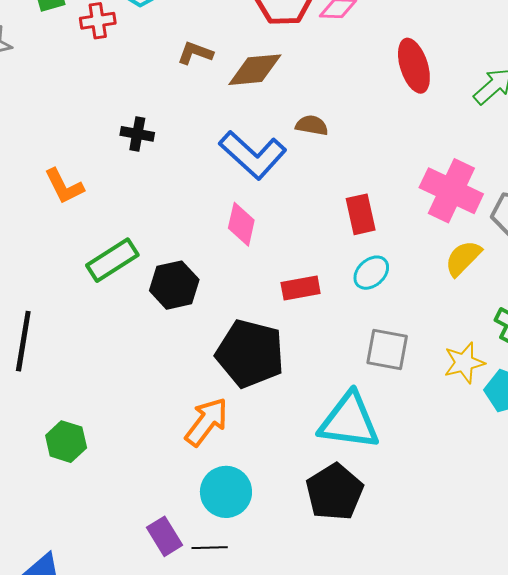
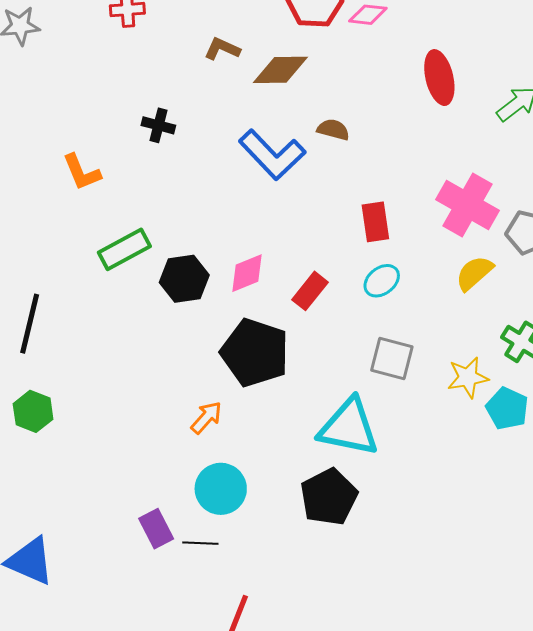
pink diamond: (241, 224) -> (247, 273), moved, turned 51
red rectangle: (301, 288) -> (310, 291), turned -45
orange arrow: (207, 422) -> (206, 417), size x0.7
green hexagon: (66, 442) -> (33, 411), moved

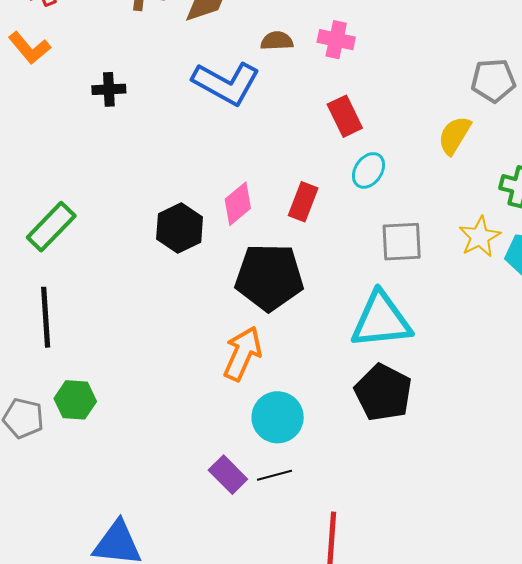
orange L-shape: (82, 172) -> (29, 48), moved
pink cross: (468, 205) -> (336, 40), moved, size x0.6
green rectangle: (124, 249) -> (51, 227), moved
orange arrow: (206, 417) -> (242, 354), size x1.5

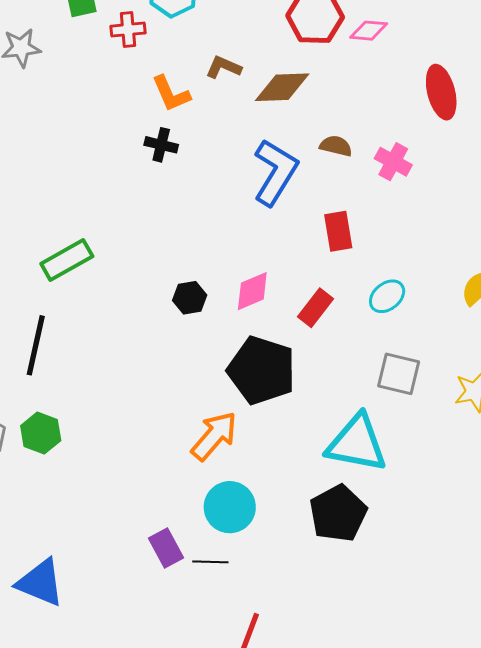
orange L-shape: (29, 48) -> (171, 94), moved
blue L-shape: (226, 83) -> (275, 172), turned -104
red rectangle: (345, 116) -> (338, 231), moved
black hexagon: (180, 228) -> (190, 298), size x0.7

